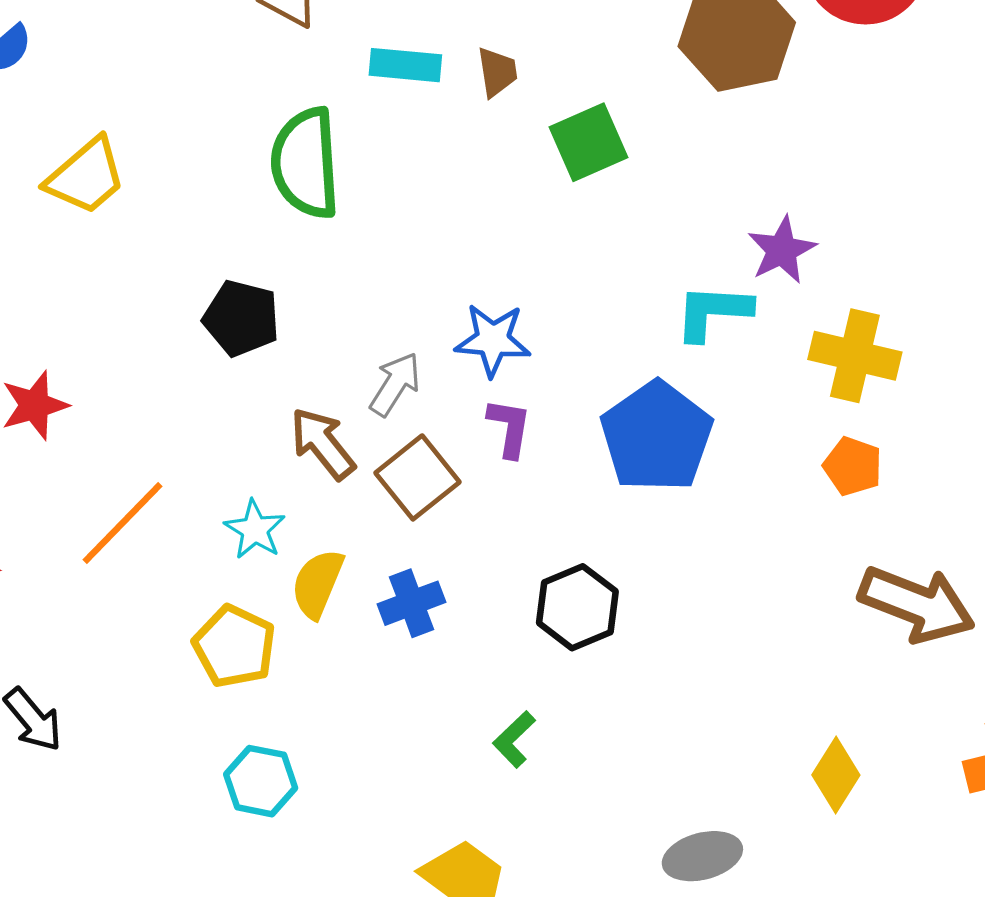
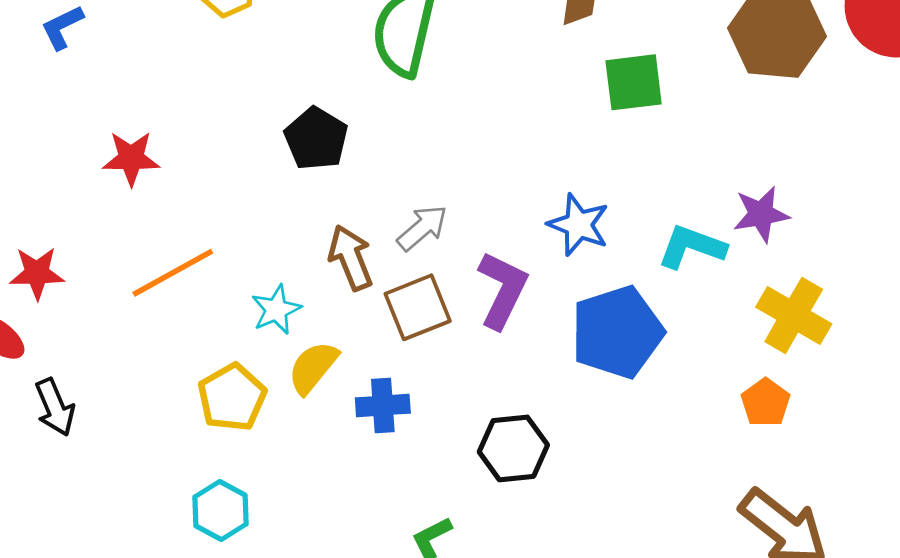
blue star: (493, 340) -> (579, 225), moved
purple L-shape: (509, 428) -> (502, 290), size x1.5

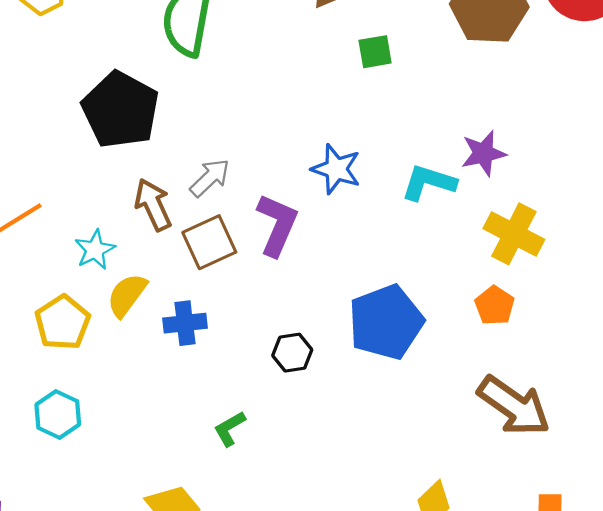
green square: (634, 82) -> (375, 52), size x0.7
black pentagon: (316, 139) -> (120, 110), size x1.5
blue pentagon: (617, 332) -> (386, 322), moved
black hexagon: (513, 448) -> (292, 353), size x0.7

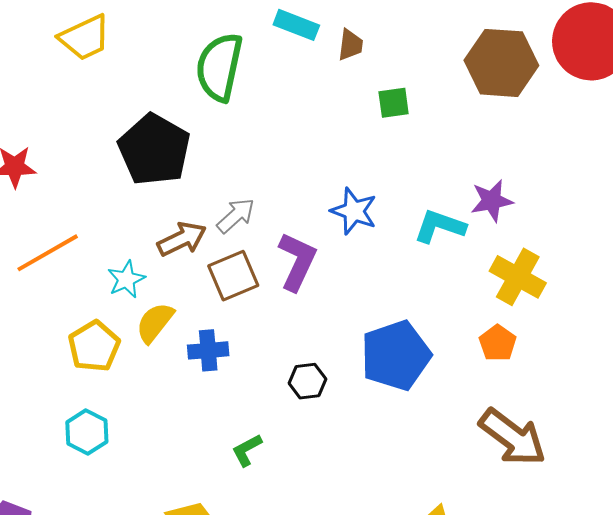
brown arrow: (153, 205) -> (182, 239), turned 87

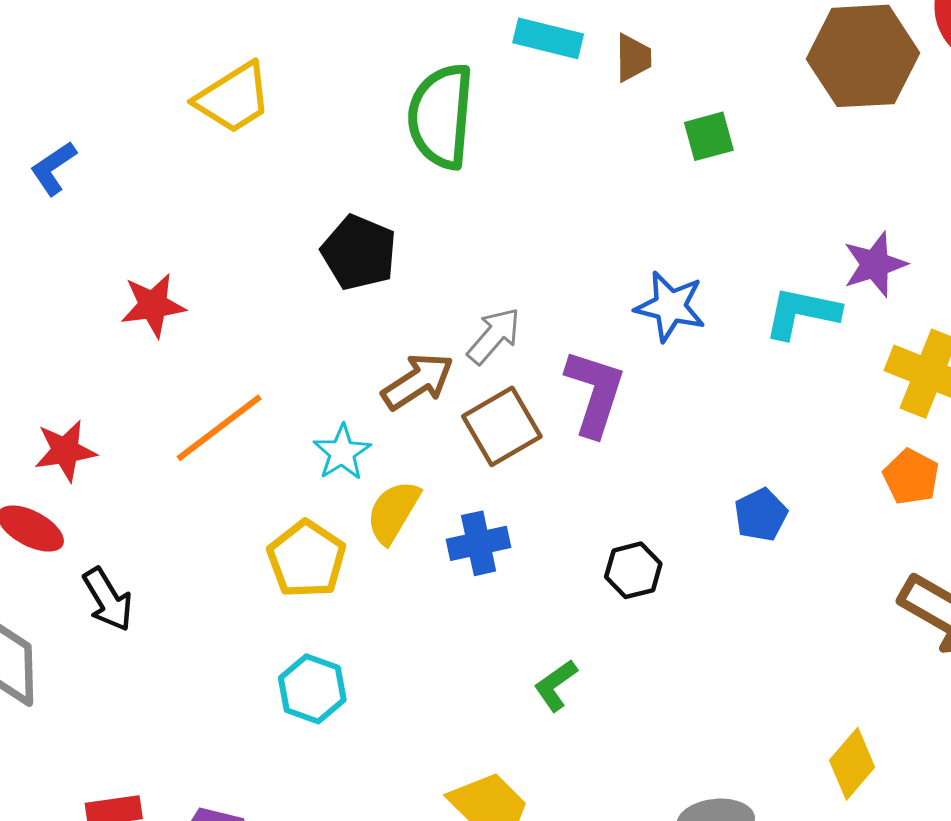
black pentagon: (154, 150) -> (359, 252), size x0.7
blue pentagon: (396, 355) -> (761, 515), size x0.5

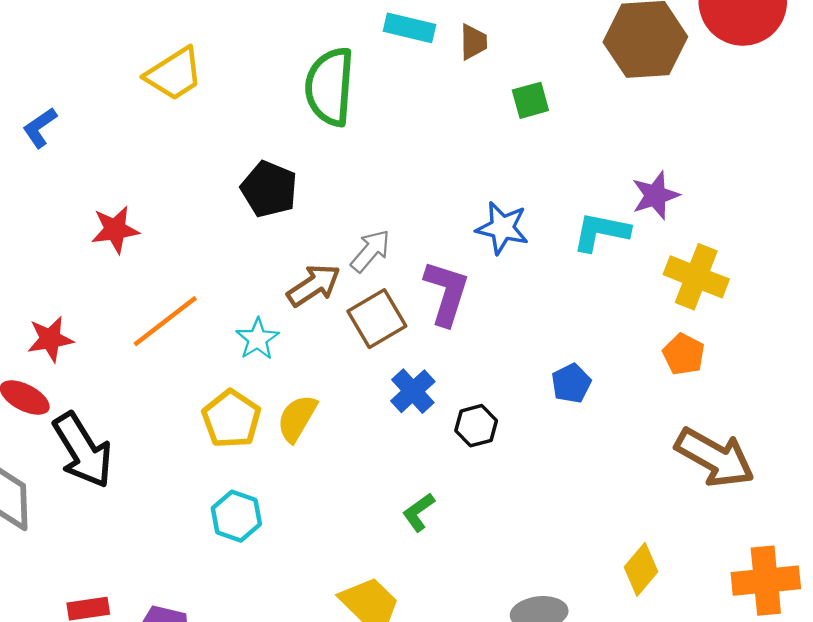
yellow semicircle: (393, 512) -> (297, 418), moved
blue cross: (479, 543) -> (413, 391), moved, turned -30
black arrow: (108, 599) -> (83, 450), size x1.6

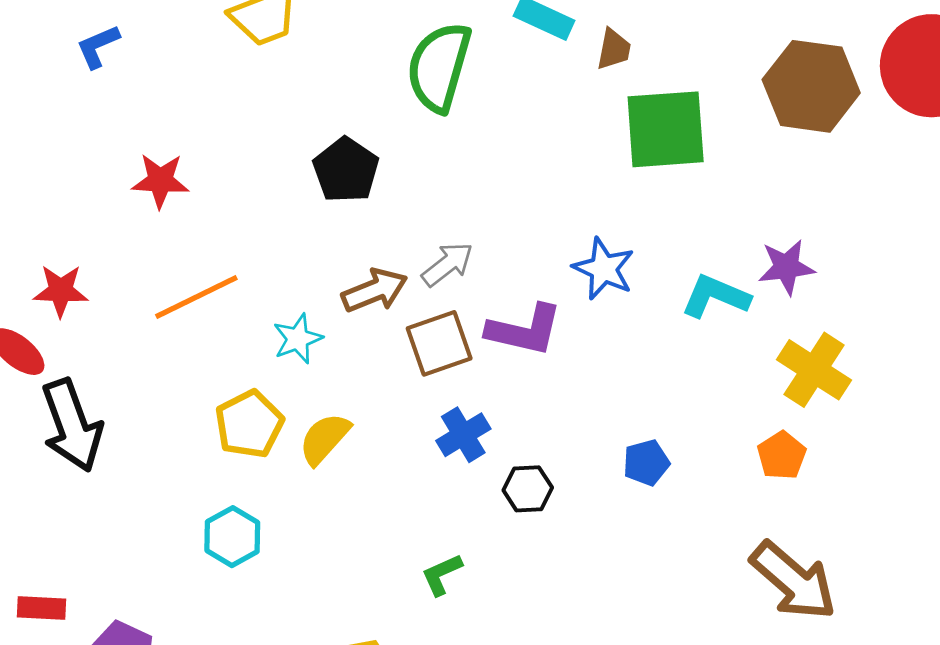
green square: (530, 100) -> (666, 129), size x2.0
purple L-shape: (446, 293) -> (525, 330), turned 74

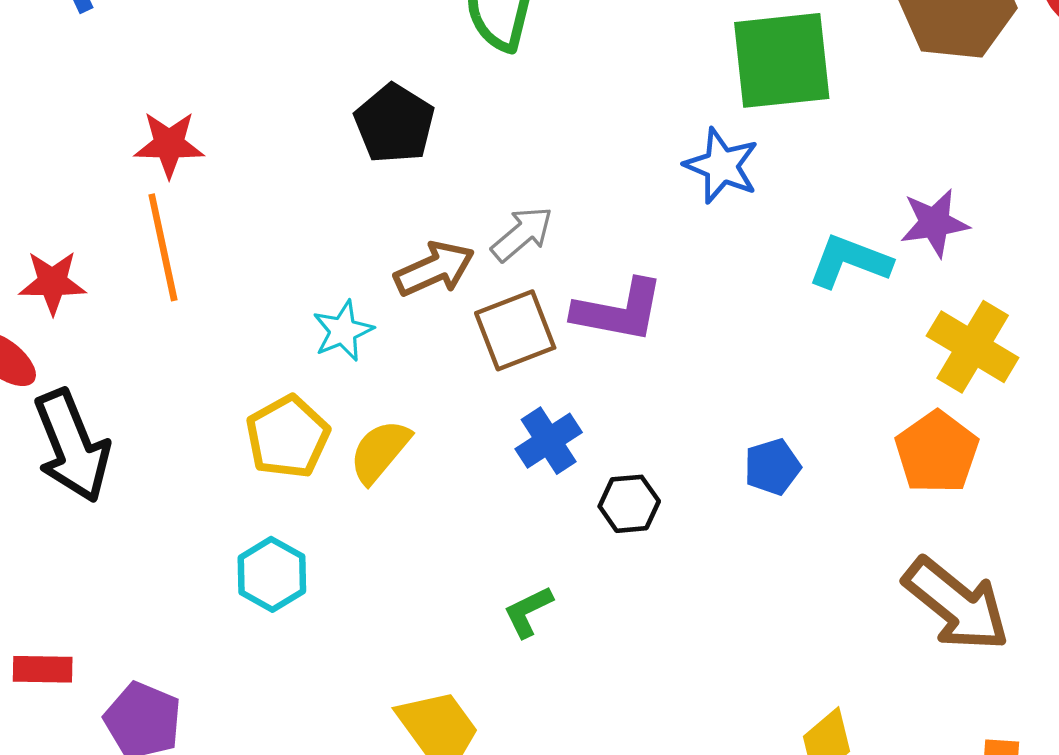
blue star: (604, 269) -> (722, 166), moved
orange line: (196, 297) -> (163, 247), moved, turned -74
orange pentagon: (782, 455) -> (937, 452), size x1.4

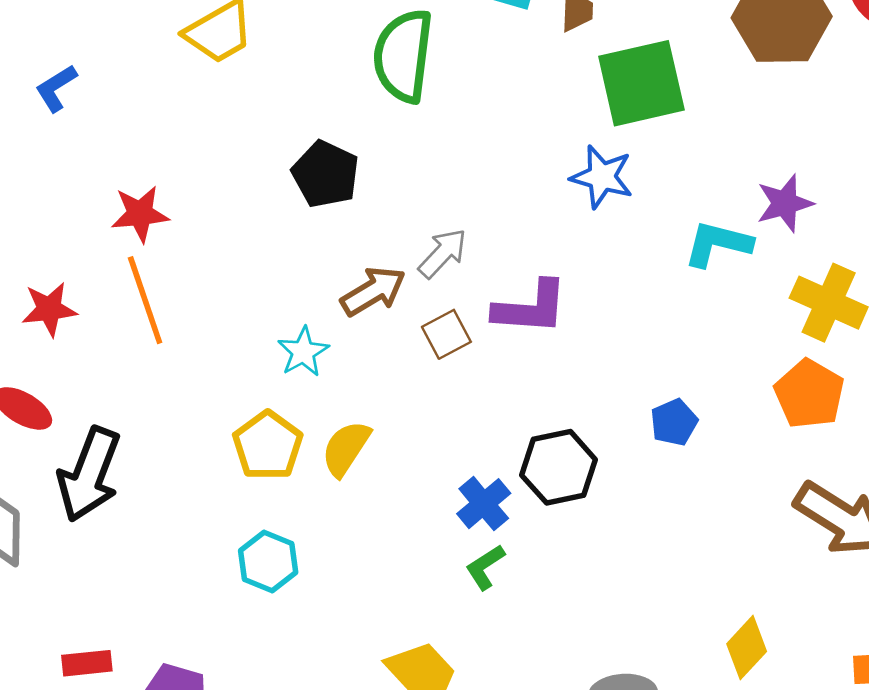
red star: (52, 282) -> (49, 309), moved
brown square: (515, 330) -> (446, 334), size x0.7
blue cross: (549, 441) -> (484, 504), moved
black arrow: (72, 446) -> (89, 474), turned 50
black hexagon: (629, 504) -> (559, 467), size x1.5

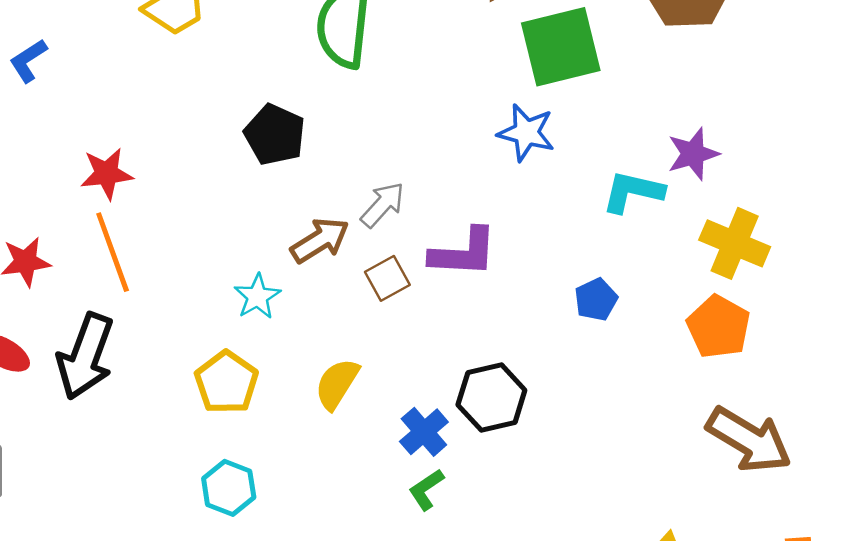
blue pentagon: (674, 422) -> (596, 300), moved
yellow semicircle: (346, 448) -> (337, 384), moved
black arrow: (89, 474) -> (85, 356), moved

